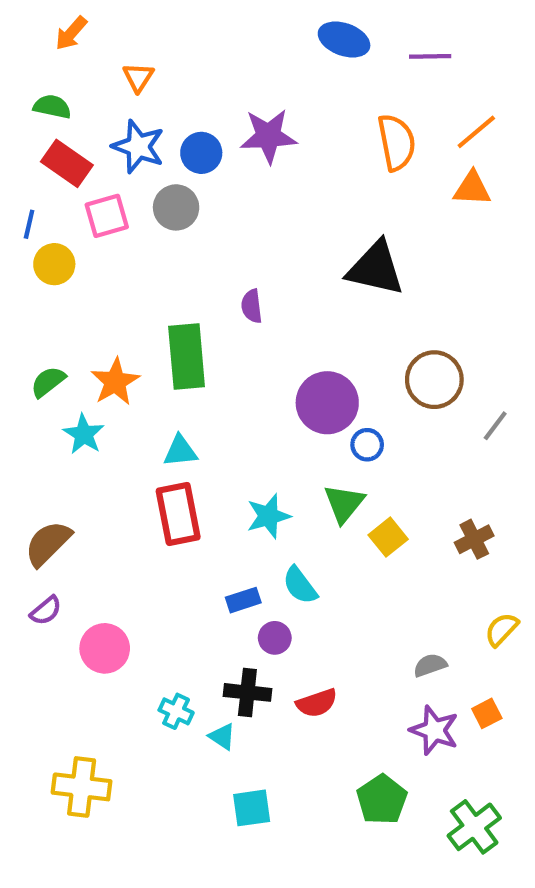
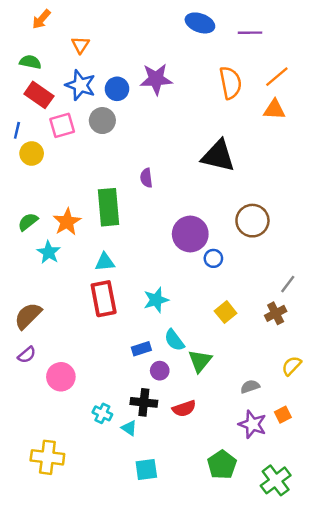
gray line: (495, 426) -> (288, 284), moved
green triangle: (344, 504) -> (200, 361), moved

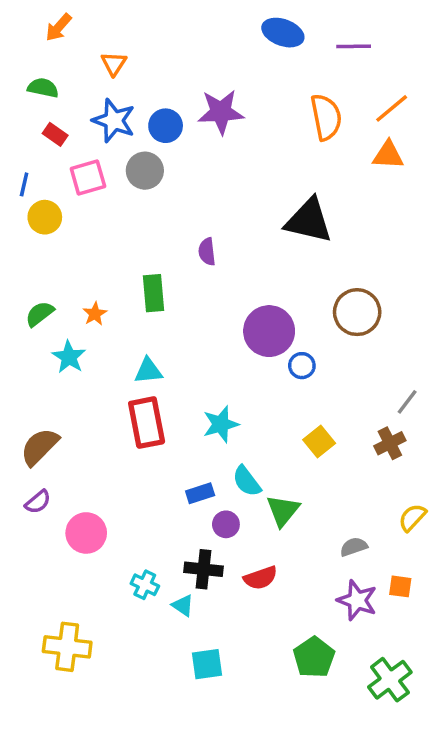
red rectangle: (39, 95) -> (55, 134), size x0.6
green rectangle: (108, 207) -> (153, 293), size x0.7
orange star: (67, 222) -> (95, 314), size x0.6
orange square: (283, 415) -> (400, 586), turned 35

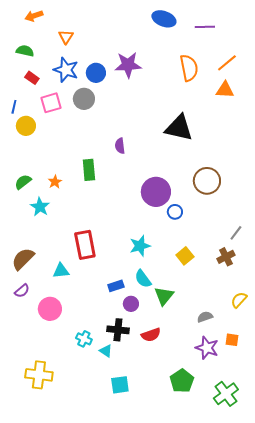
orange arrow: (59, 27) -> (34, 16), turned 30
cyan triangle: (148, 371) -> (61, 271), moved
cyan star: (221, 424) -> (140, 246), moved

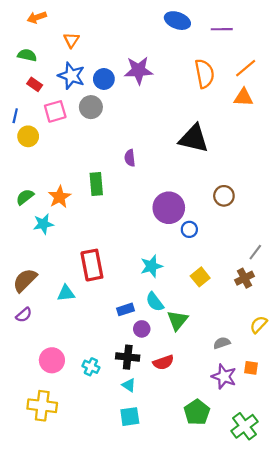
brown circle: (207, 181) -> (224, 196), size x0.7
orange star: (55, 182) -> (60, 197), size x1.5
cyan star: (40, 207) -> (43, 224), turned 30
pink circle: (50, 309) -> (52, 360), moved
cyan triangle: (106, 351) -> (129, 385), moved

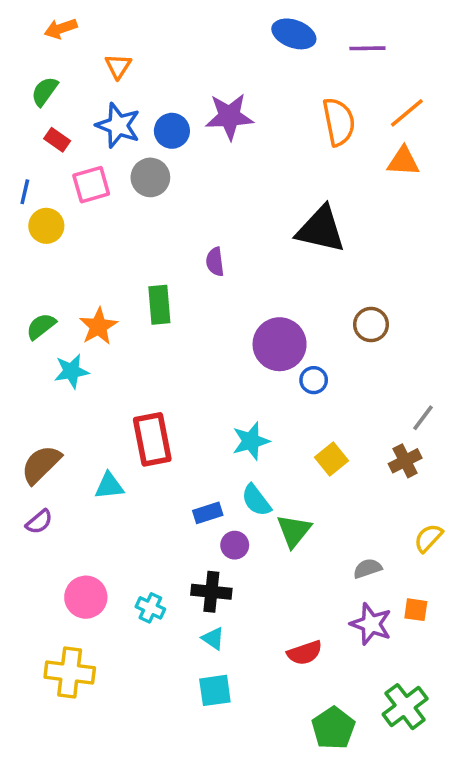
green semicircle: (27, 55) -> (45, 91), turned -66
red semicircle: (163, 362) -> (305, 653), moved
green pentagon: (197, 412) -> (333, 728), moved

